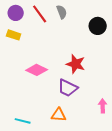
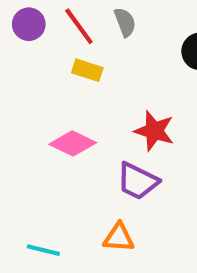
yellow rectangle: (14, 35) -> (87, 70), moved

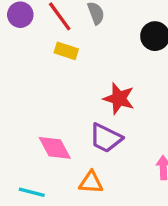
pink diamond: (73, 143) -> (55, 148), moved, turned 36

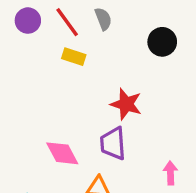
purple trapezoid: (106, 138) -> (113, 143), turned 60

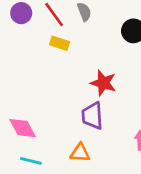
pink diamond: (62, 153) -> (23, 128), moved

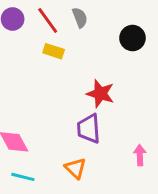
orange triangle: (80, 153) -> (75, 168), turned 40

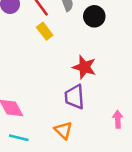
black circle: (133, 38) -> (94, 16), moved
yellow rectangle: (54, 51) -> (45, 31), turned 35

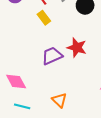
purple trapezoid: (74, 97) -> (52, 56), moved, turned 70

